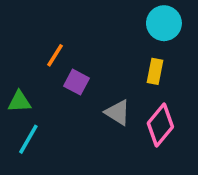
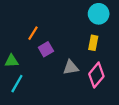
purple square: (77, 82) -> (46, 49), turned 32
gray triangle: (118, 112) -> (71, 68), turned -42

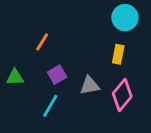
purple square: (46, 49) -> (57, 75), moved
cyan line: (17, 84) -> (50, 106), moved

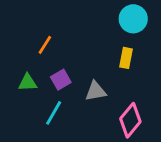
green triangle: (15, 77) -> (27, 83), moved
pink diamond: (122, 95) -> (130, 120), moved

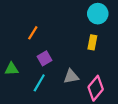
green triangle: (27, 83) -> (12, 69), moved
gray triangle: (96, 91) -> (71, 76), moved

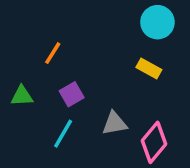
yellow rectangle: (92, 42) -> (149, 69), turned -72
green triangle: (12, 69) -> (22, 96), moved

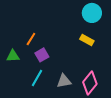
orange line: (53, 53) -> (31, 39), moved
gray triangle: (115, 123) -> (64, 81), moved

